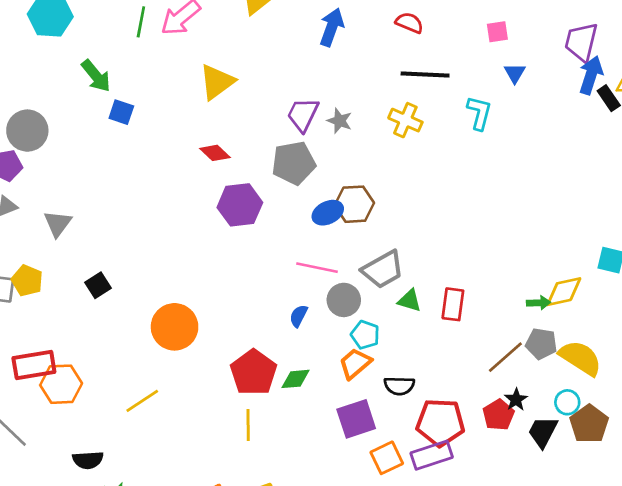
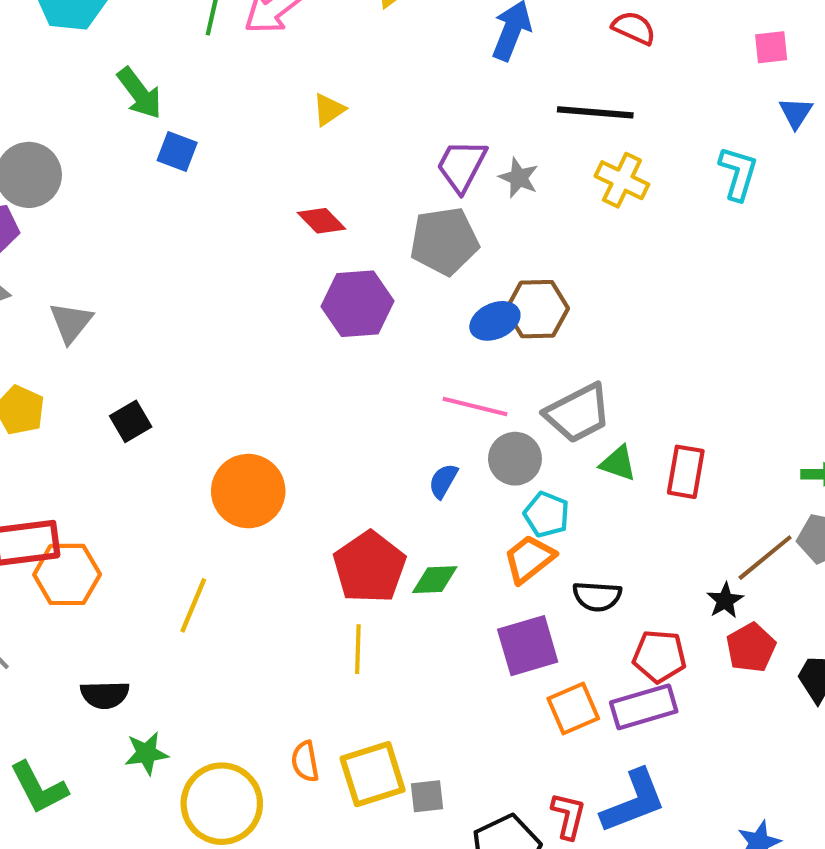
black line: (425, 75) -> (595, 112), moved
yellow triangle: (217, 82) -> (329, 110), size x0.6
black star: (516, 400) -> (725, 600), moved
yellow line: (142, 401) -> (193, 605), turned -36
red pentagon: (440, 422) -> (659, 656), size x0.7

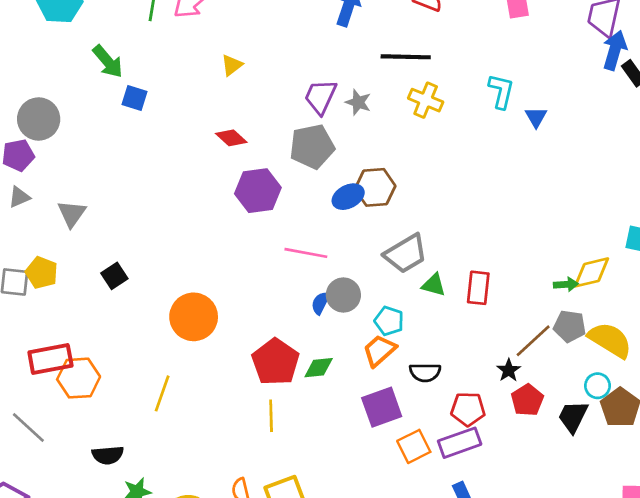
blue triangle: (796, 113) -> (536, 117), moved
pink line: (475, 406) -> (306, 253), moved
gray circle: (515, 459) -> (343, 295), moved

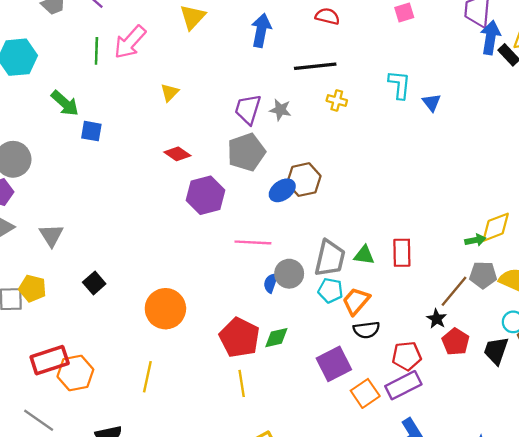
yellow cross: (426, 100) -> (337, 100), size x0.7
gray trapezoid: (406, 254) -> (330, 258), moved, turned -39
orange trapezoid: (379, 351) -> (356, 301), moved

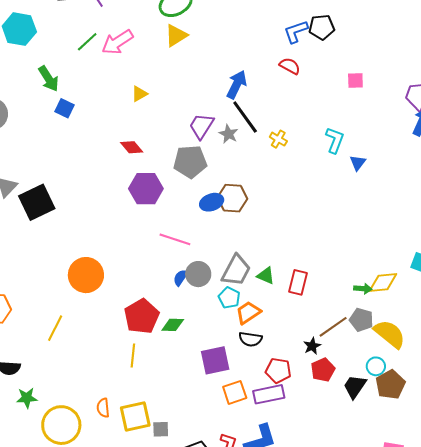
blue arrow: (261, 30) -> (237, 85), moved
green line: (96, 51) -> (87, 42), turned 30
black line: (315, 66) -> (245, 117), moved, turned 45
black square: (94, 283) -> (37, 202), moved, size x1.8

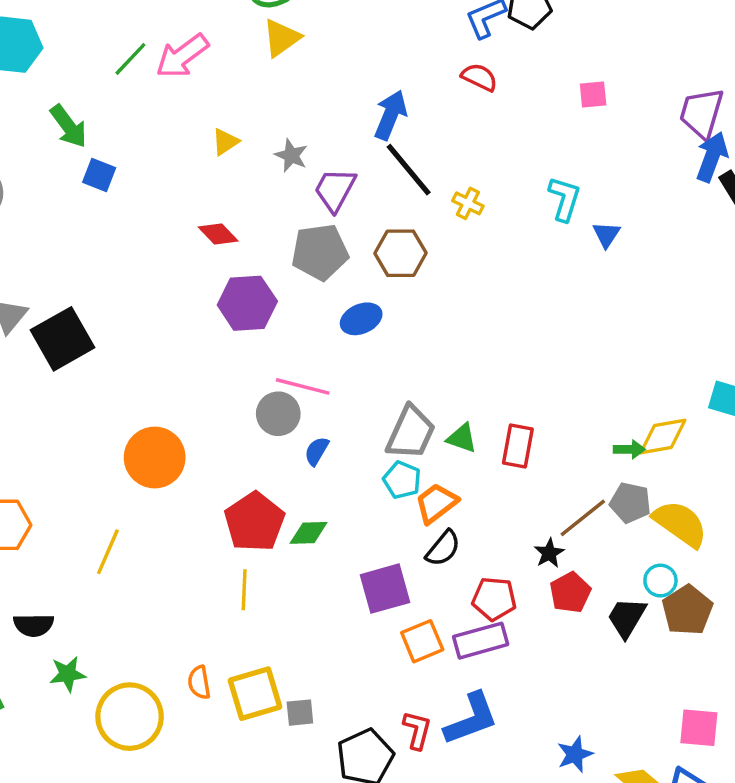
gray star: (229, 134) -> (291, 155), moved
brown hexagon: (232, 198) -> (401, 253), moved
gray circle: (198, 274) -> (278, 414), moved
black semicircle: (250, 339) -> (443, 548), turned -55

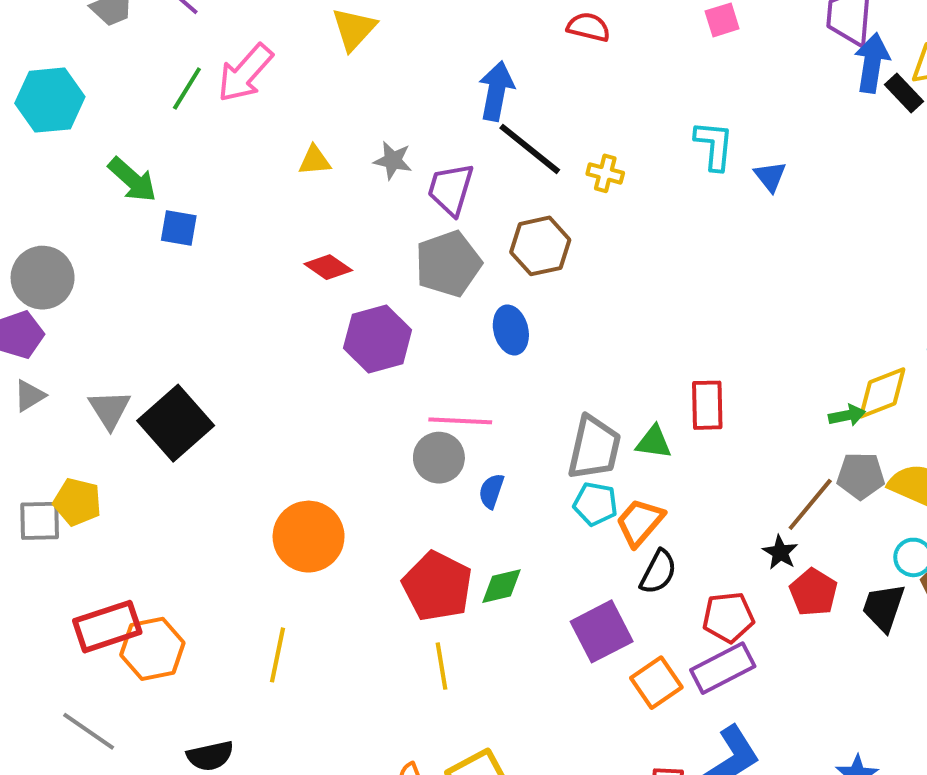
yellow triangle: (225, 142) -> (315, 160), turned 40
blue ellipse: (361, 319) -> (511, 330), turned -69
red rectangle: (518, 446) -> (707, 405), moved

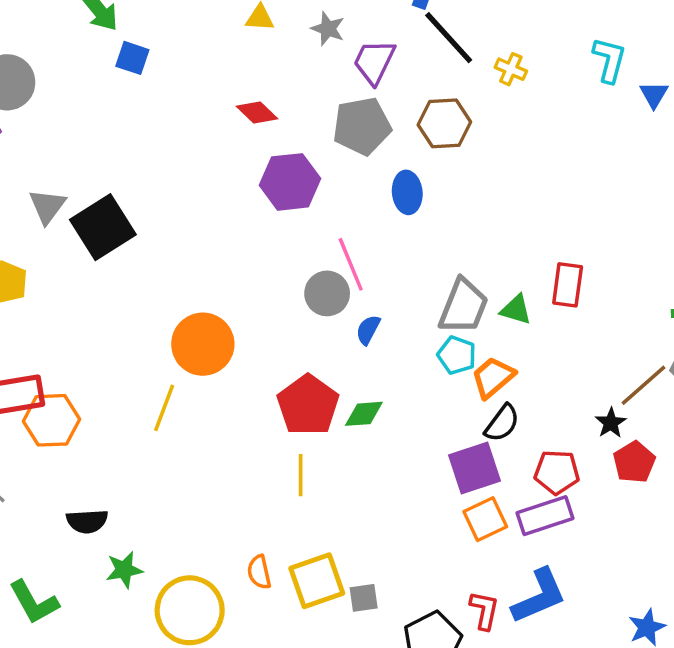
pink line: (460, 421) -> (351, 264), turned 56
purple square: (602, 631) -> (474, 468), moved
yellow line: (278, 655) -> (164, 408), moved

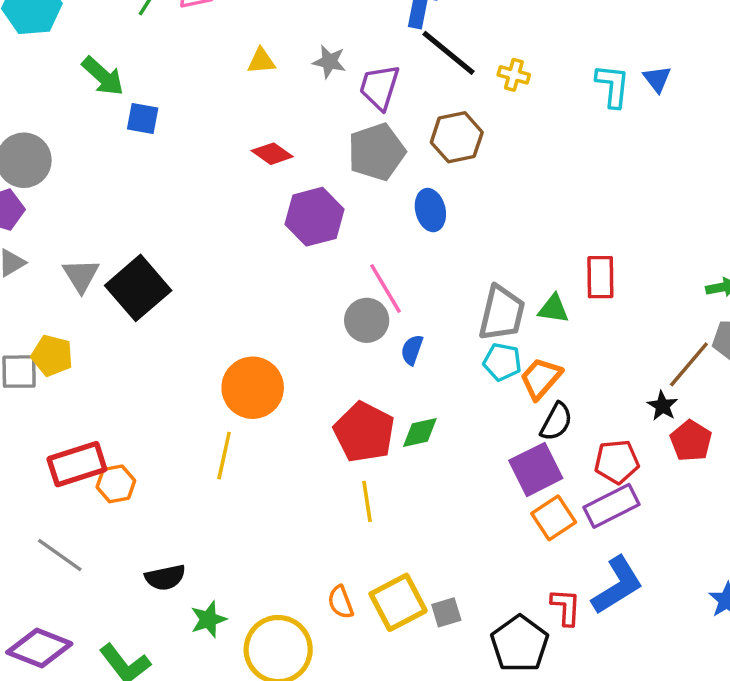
cyan L-shape: (609, 60) -> (613, 86), moved
orange hexagon: (51, 420) -> (116, 484), size x0.7

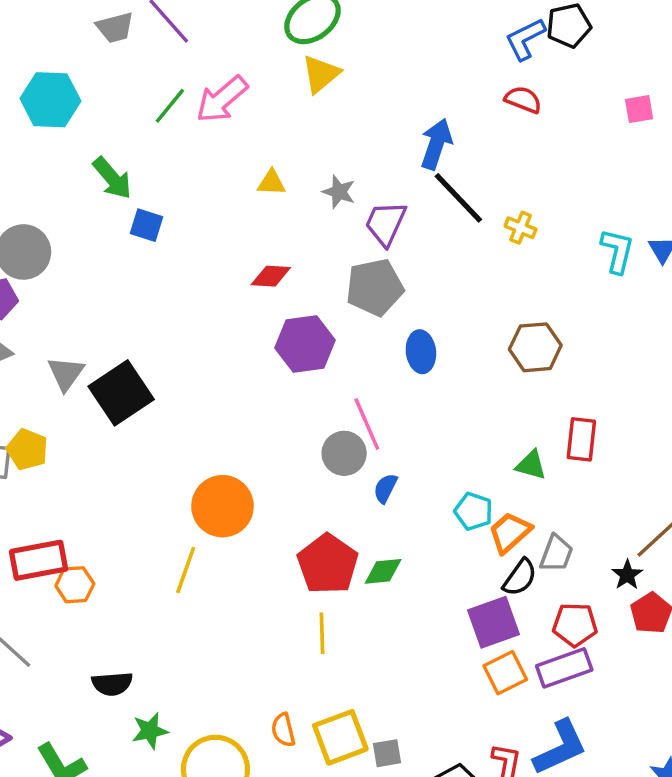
brown hexagon: (457, 137) -> (535, 347), moved
red diamond: (272, 154) -> (271, 276), turned -39
gray trapezoid: (502, 313) -> (556, 554), moved, size x0.7

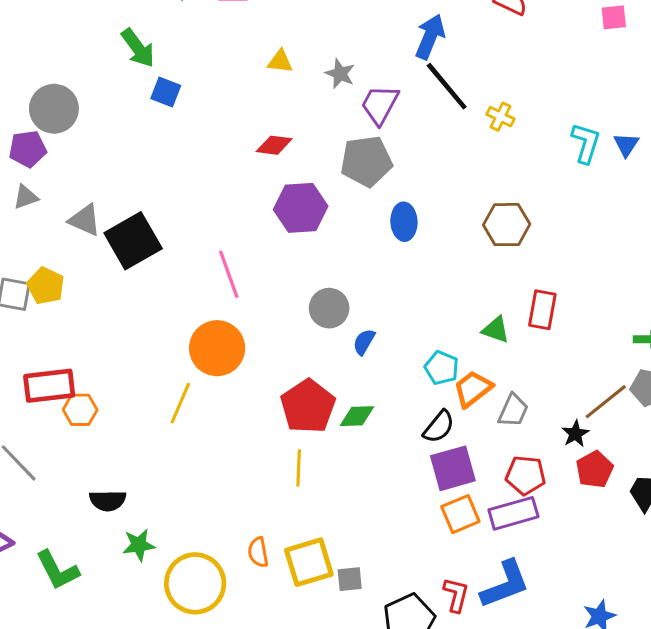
gray triangle: (66, 373) -> (85, 220), turned -45
pink line: (367, 424) -> (229, 274), moved
black semicircle: (520, 577) -> (439, 427), moved

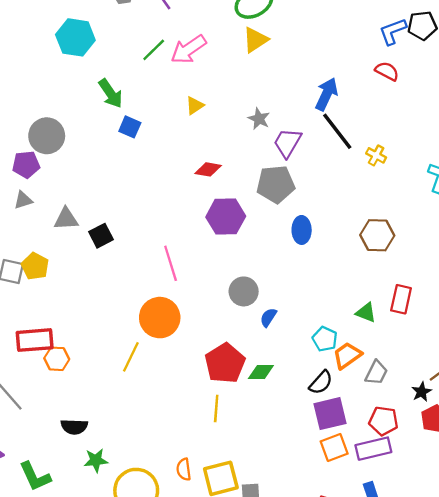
yellow triangle: (280, 61) -> (195, 106), moved, turned -42
gray triangle: (85, 220) -> (66, 219), turned -30
black square: (133, 241) -> (101, 236), size x0.6

